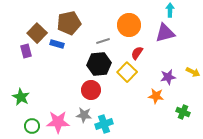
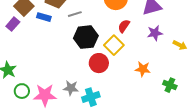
gray line: (103, 41) -> (75, 14), moved
purple rectangle: (26, 51) -> (13, 24), turned 56
purple star: (168, 77) -> (155, 33), moved
red circle: (91, 90) -> (99, 63), moved
green circle: (32, 126) -> (22, 91), moved

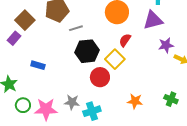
blue rectangle: (44, 17) -> (38, 65), moved
purple star: (155, 33) -> (166, 45), moved
orange star: (143, 69) -> (135, 101), moved

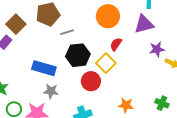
blue rectangle: (38, 65) -> (44, 68), moved, size x1.6
gray star: (72, 102) -> (51, 91), moved

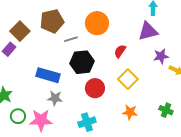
orange circle: (108, 16) -> (97, 23), moved
yellow square: (106, 63) -> (128, 79), moved

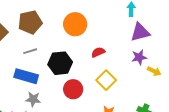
purple triangle: (148, 31) -> (140, 32), moved
gray line: (71, 39) -> (30, 51), moved
red semicircle: (120, 51) -> (98, 52), turned 32

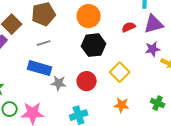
red semicircle: (98, 52) -> (129, 27), moved
black hexagon: (60, 63) -> (94, 45), moved
gray star: (33, 99) -> (59, 83), moved

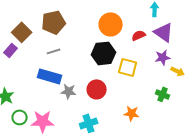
orange circle: (89, 16) -> (111, 24), moved
purple triangle: (154, 24) -> (164, 32), turned 50
yellow square: (120, 72) -> (128, 67), moved, turned -30
green cross: (158, 103) -> (163, 94), moved

